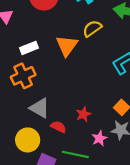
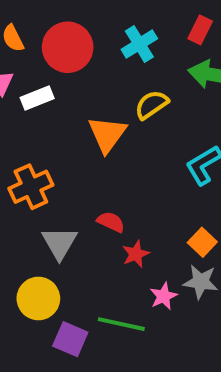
white rectangle: (29, 48) -> (37, 98), moved
gray triangle: (40, 108) -> (59, 243), turned 30
red semicircle: (58, 127) -> (111, 222), moved

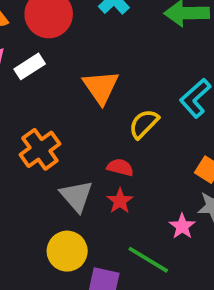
yellow semicircle: (152, 105) -> (144, 124), moved
red star: (136, 254) -> (120, 201), moved
green line: (121, 324) -> (148, 260), turned 30

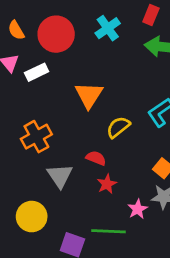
red star: (120, 201) -> (107, 184), moved
yellow circle: (67, 251) -> (32, 217), moved
green line: (148, 260) -> (108, 231), turned -36

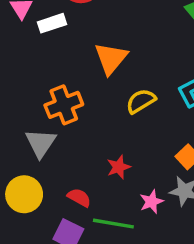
orange cross: (36, 137) -> (64, 105), moved
red semicircle: (96, 158) -> (79, 198), moved
gray triangle: (60, 176) -> (41, 143), moved

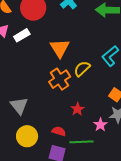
orange cross: (64, 105) -> (60, 79), moved
gray triangle: (41, 143) -> (19, 106), moved

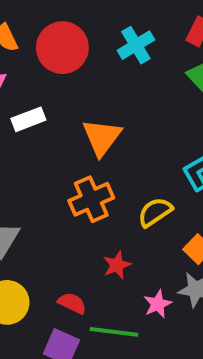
white rectangle: (22, 35) -> (28, 119), moved
yellow semicircle: (82, 69) -> (155, 212), moved

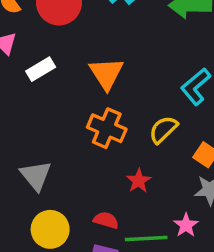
orange cross: (91, 199) -> (107, 128), turned -33
pink star: (158, 304) -> (186, 225), moved

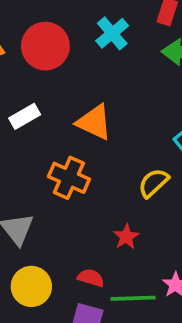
orange triangle: (106, 73) -> (94, 122), turned -33
orange cross: (107, 128) -> (69, 178), moved

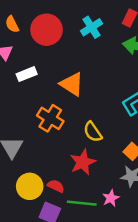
yellow semicircle: (153, 183) -> (93, 132), moved, turned -90
red star: (126, 237) -> (83, 162), size x1.5
yellow circle: (31, 286) -> (30, 186), moved

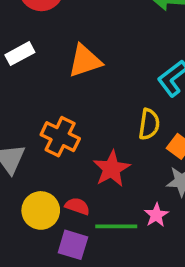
orange triangle: (72, 84) -> (85, 61), turned -45
orange cross: (50, 118) -> (60, 137), moved
yellow semicircle: (93, 132) -> (149, 124), moved, turned -130

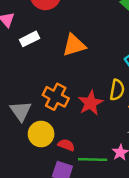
red star: (112, 169) -> (91, 103), moved
yellow circle: (41, 210) -> (41, 134), moved

